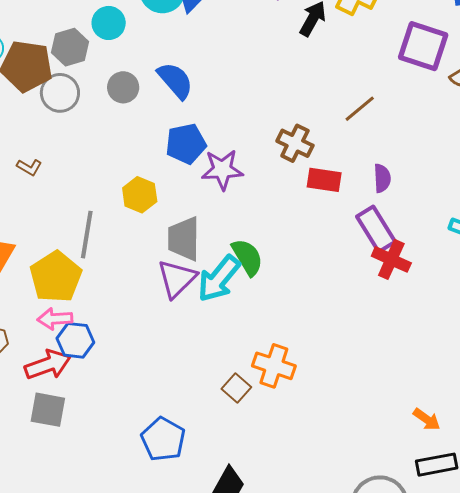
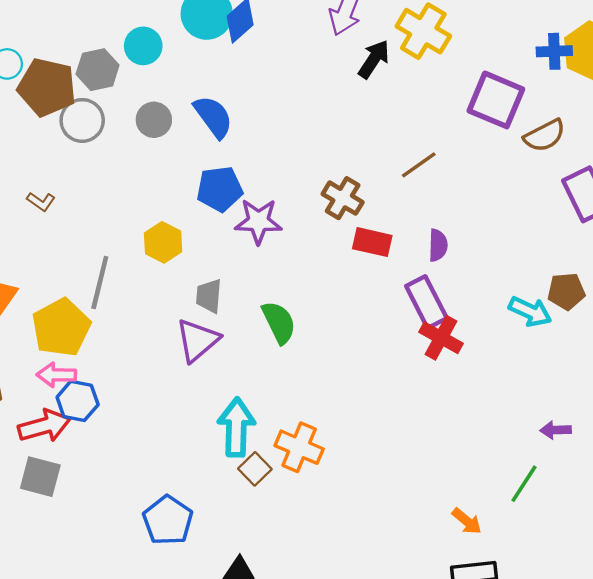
gray trapezoid: (184, 239) -> (209, 296), size x0.7
cyan arrow: (219, 279) -> (236, 427), moved, turned 138

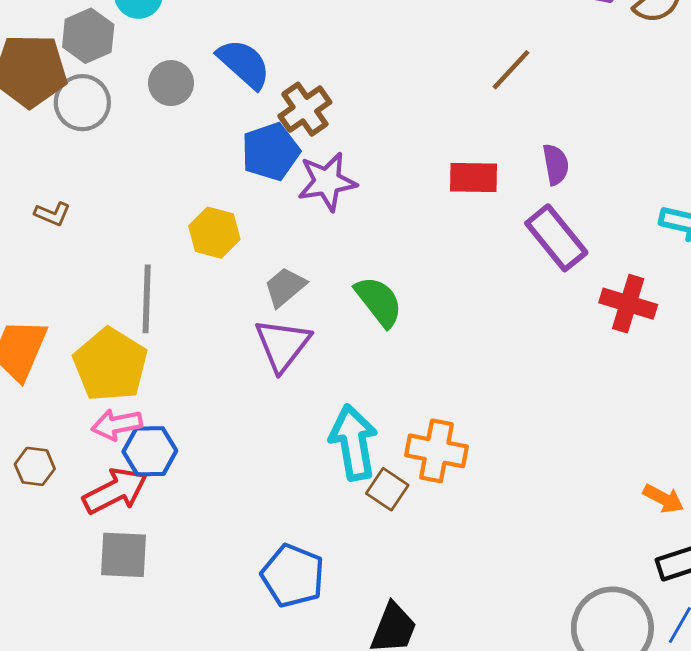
brown cross: (343, 198) -> (305, 109), moved, turned 36
gray trapezoid: (209, 296) -> (285, 287), turned 57
red cross: (441, 338) -> (628, 304), moved

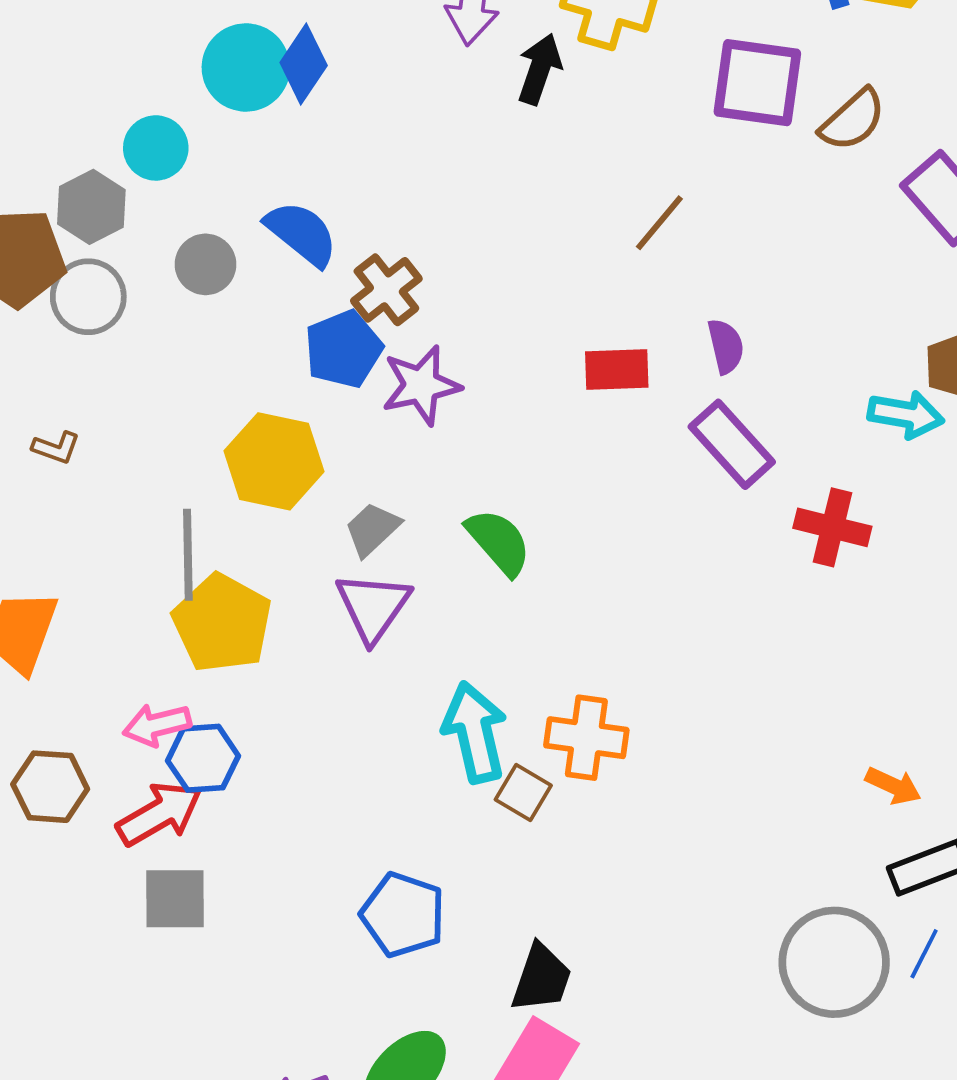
yellow hexagon: (214, 233) -> (274, 461), size x1.4
yellow pentagon: (110, 365) -> (222, 623), moved
brown hexagon: (35, 466) -> (50, 787), size x1.4

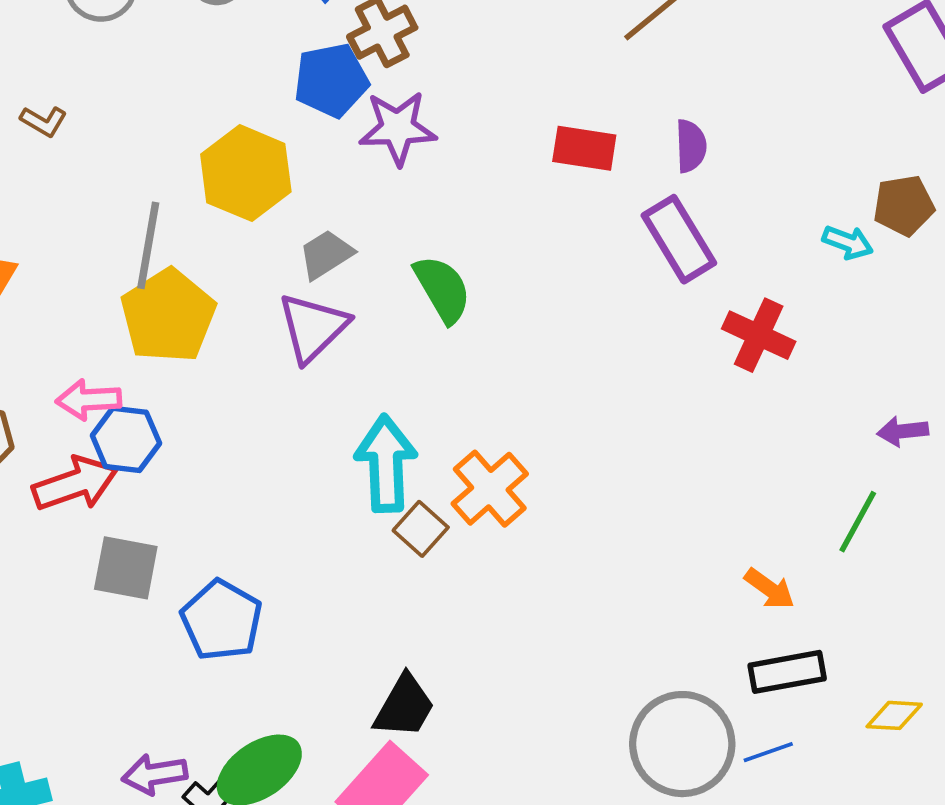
cyan arrow: (906, 415) -> (848, 242), size x0.7
orange cross: (586, 738) -> (490, 489), turned 30
gray square: (175, 899) -> (126, 568), moved
blue pentagon: (403, 915) -> (222, 620), moved
blue line: (924, 954) -> (768, 752), turned 33

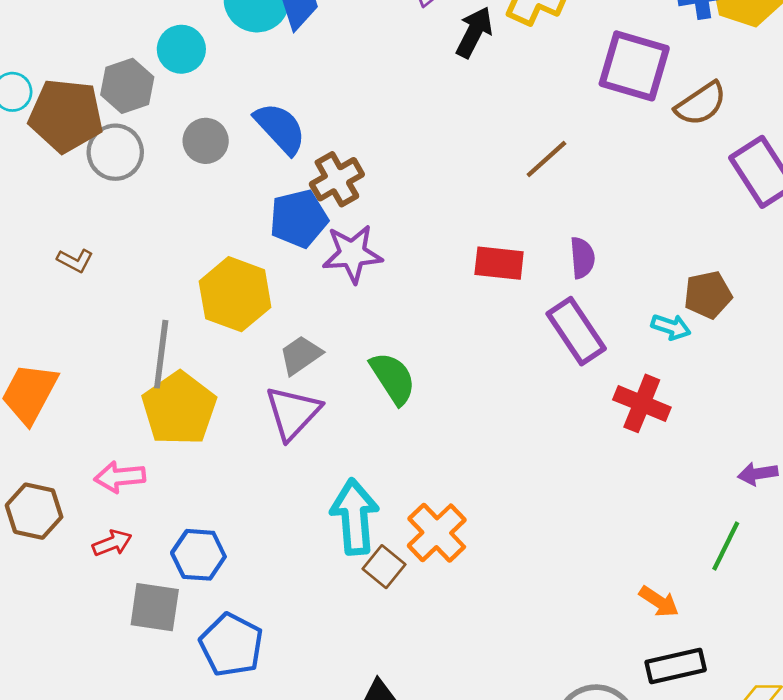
brown pentagon: (904, 205) -> (708, 295), moved
cyan arrow: (848, 242) -> (671, 327), moved
blue hexagon: (126, 439) -> (198, 555), moved
red arrow: (75, 484) -> (112, 543), size x0.6

